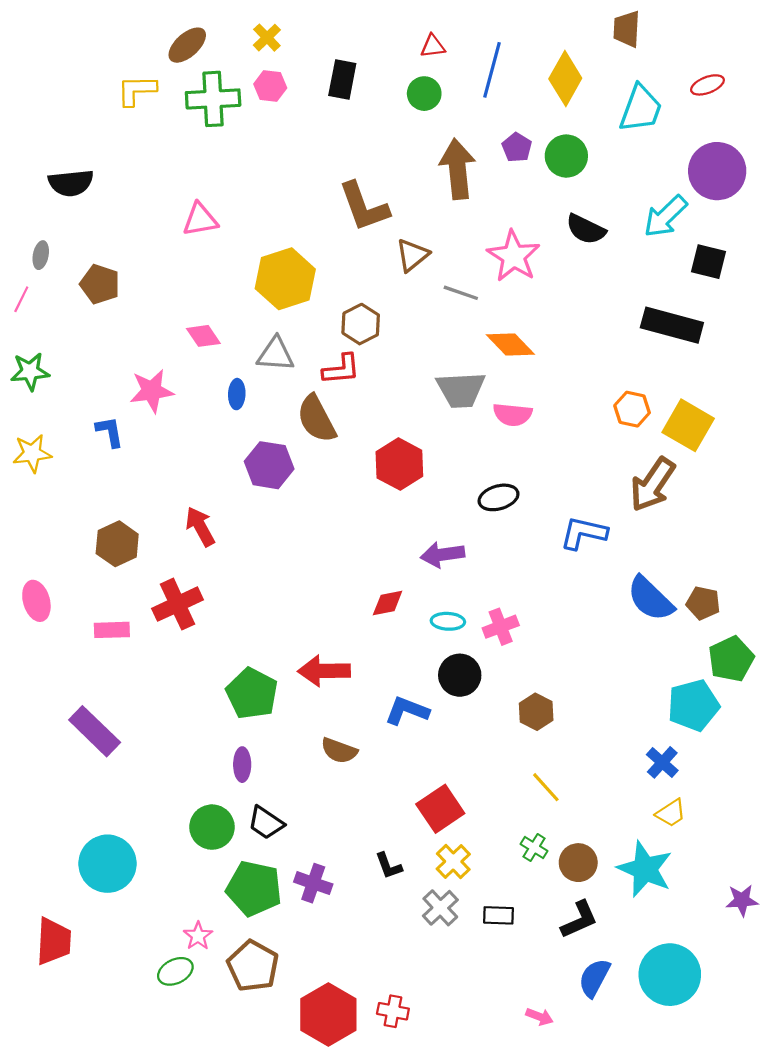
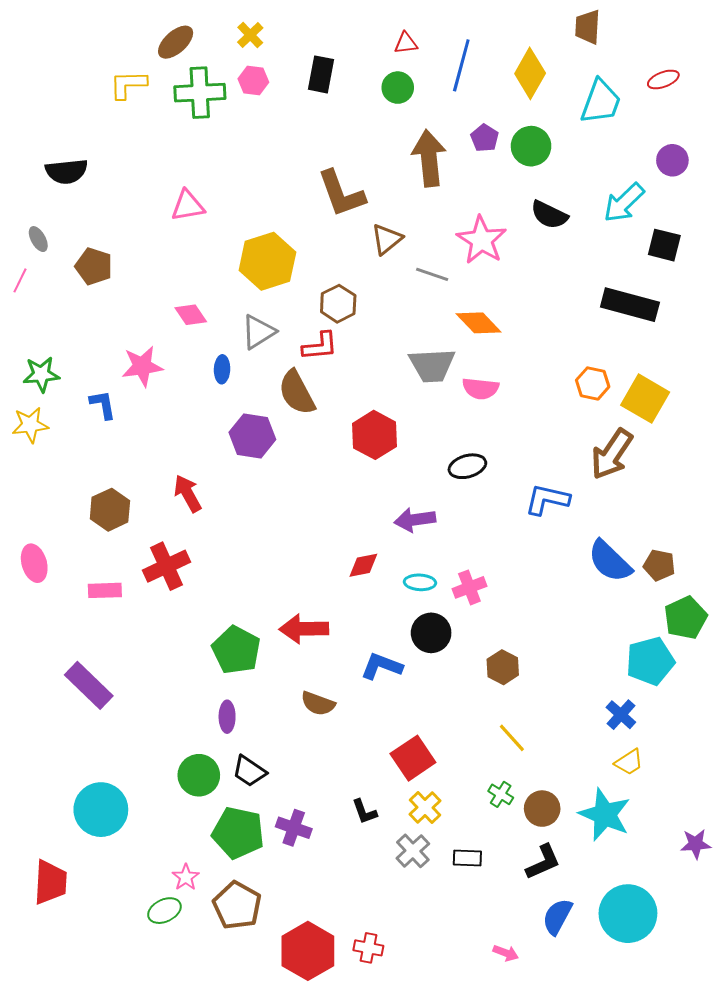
purple circle: (717, 171) -> (672, 160), size x0.6
gray ellipse: (41, 255) -> (38, 239), turned -40
gray triangle: (276, 354) -> (258, 332), turned -36
green star: (30, 371) -> (41, 374), moved

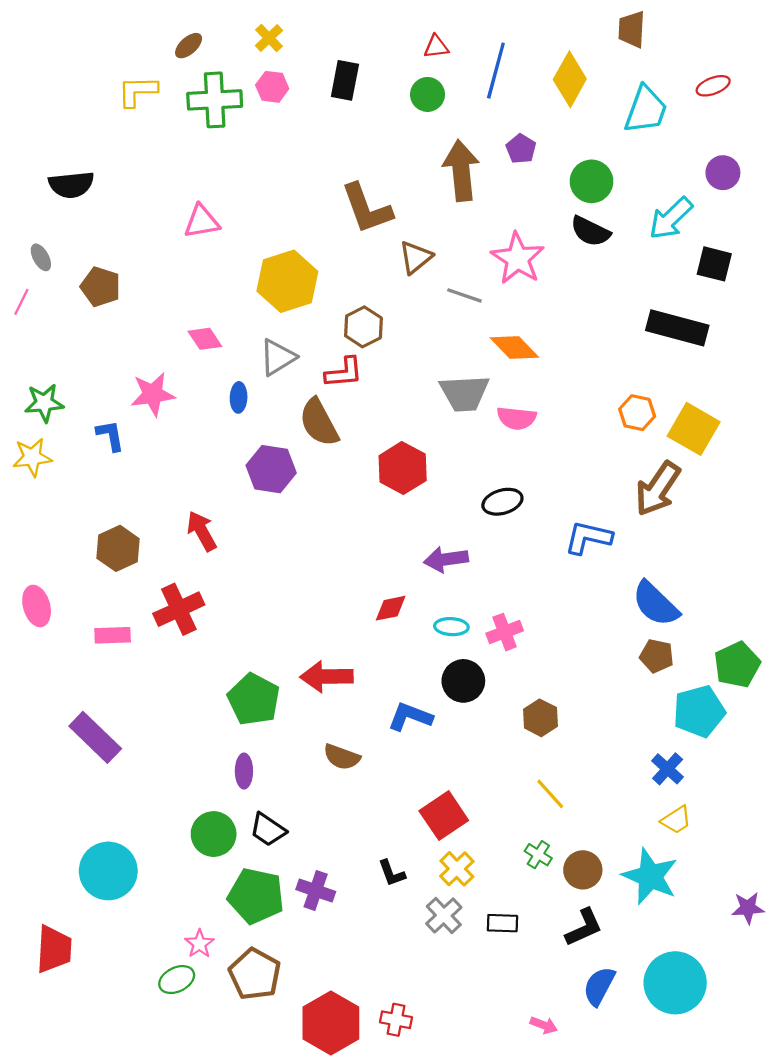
brown ellipse: (176, 42) -> (189, 46), size x0.7
green circle: (531, 146) -> (591, 181), moved
brown pentagon: (659, 565) -> (657, 656), moved

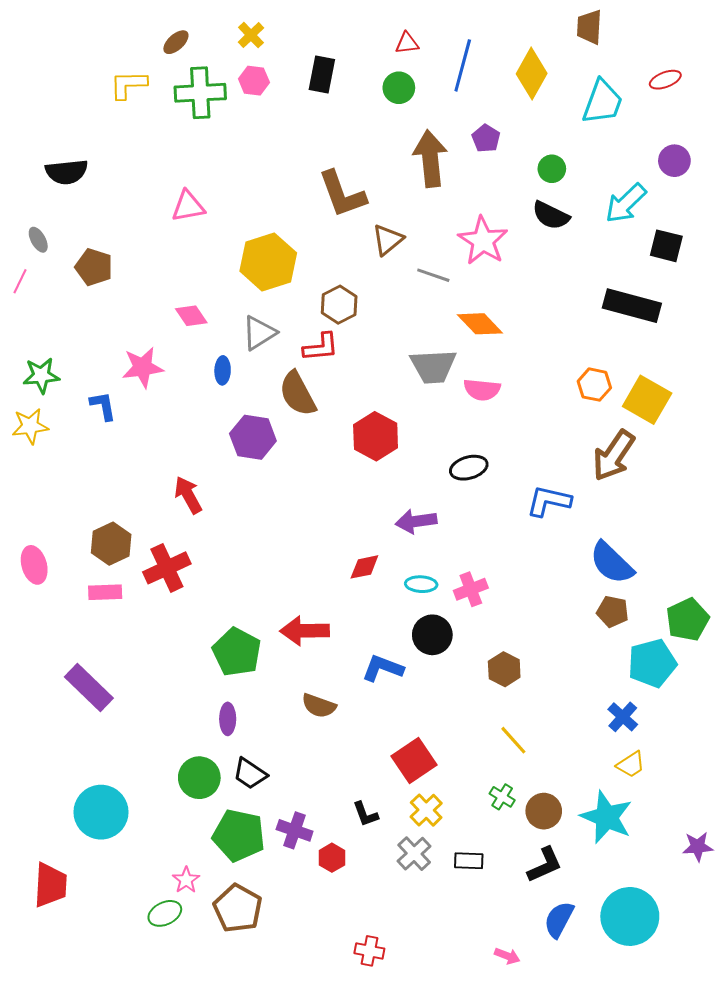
green circle: (591, 181) -> (552, 169), size x0.7
brown hexagon: (118, 548) -> (111, 544), moved
red hexagon: (331, 1023) -> (332, 858), moved, size x0.5

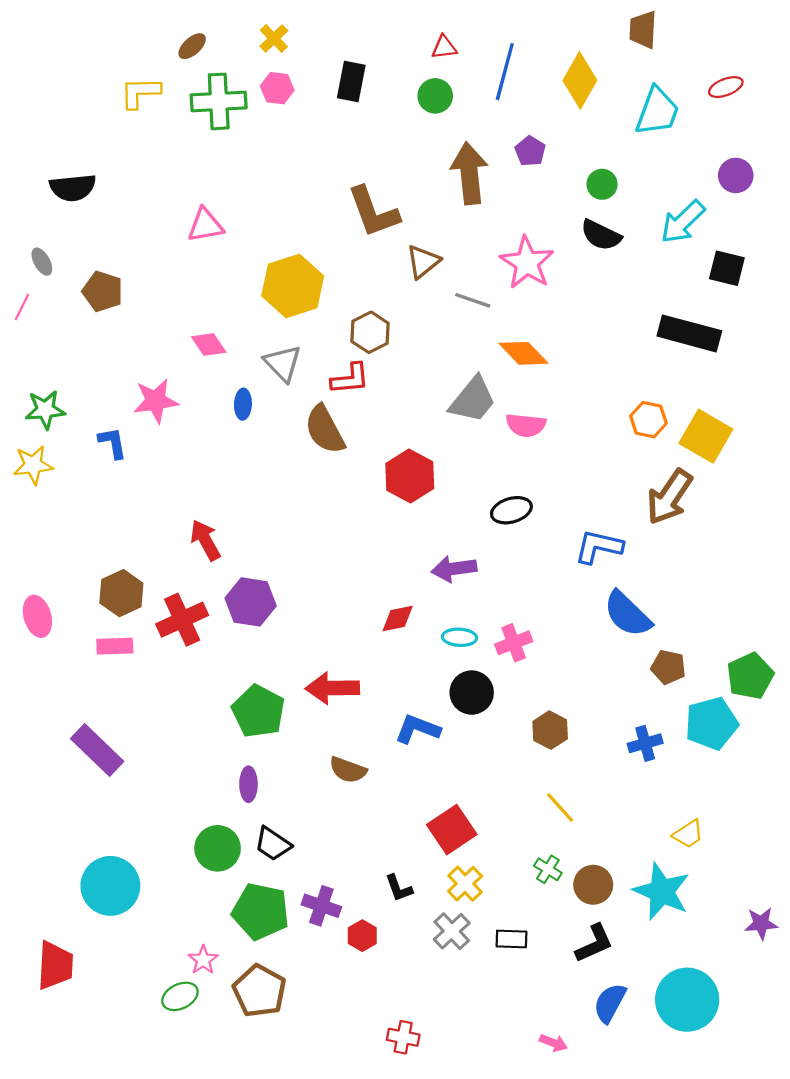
gray triangle: (259, 333) -> (283, 363), turned -42
gray trapezoid: (433, 366) -> (473, 400), turned -48
purple hexagon: (253, 437) -> (251, 602), moved
blue semicircle: (612, 563) -> (627, 614), moved
blue cross: (623, 717) -> (645, 743), moved, turned 32

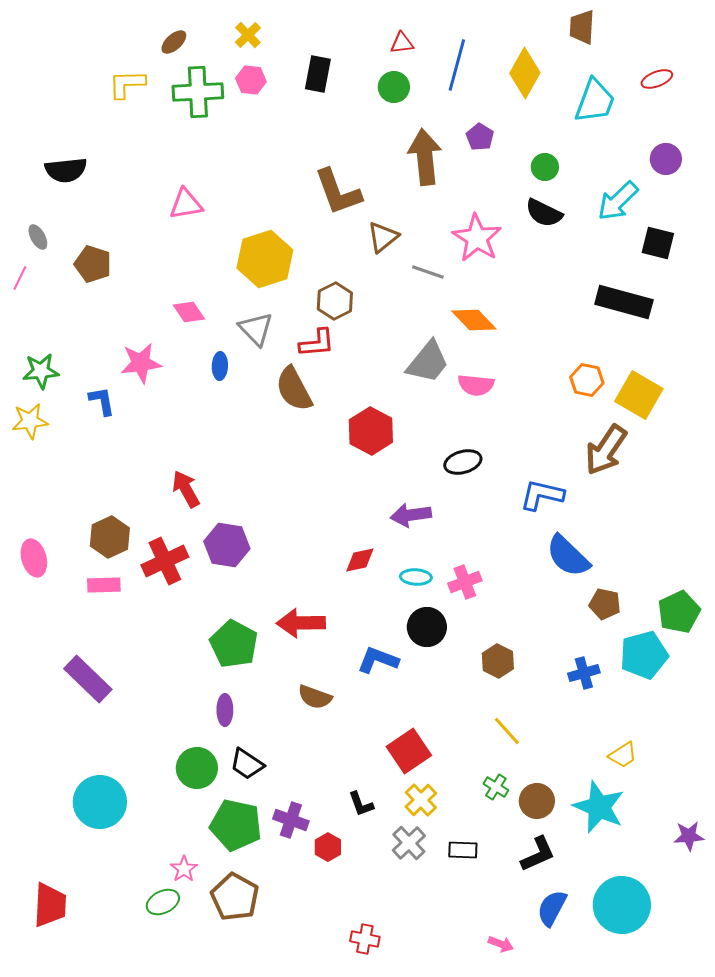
red trapezoid: (55, 965) -> (50, 905), moved

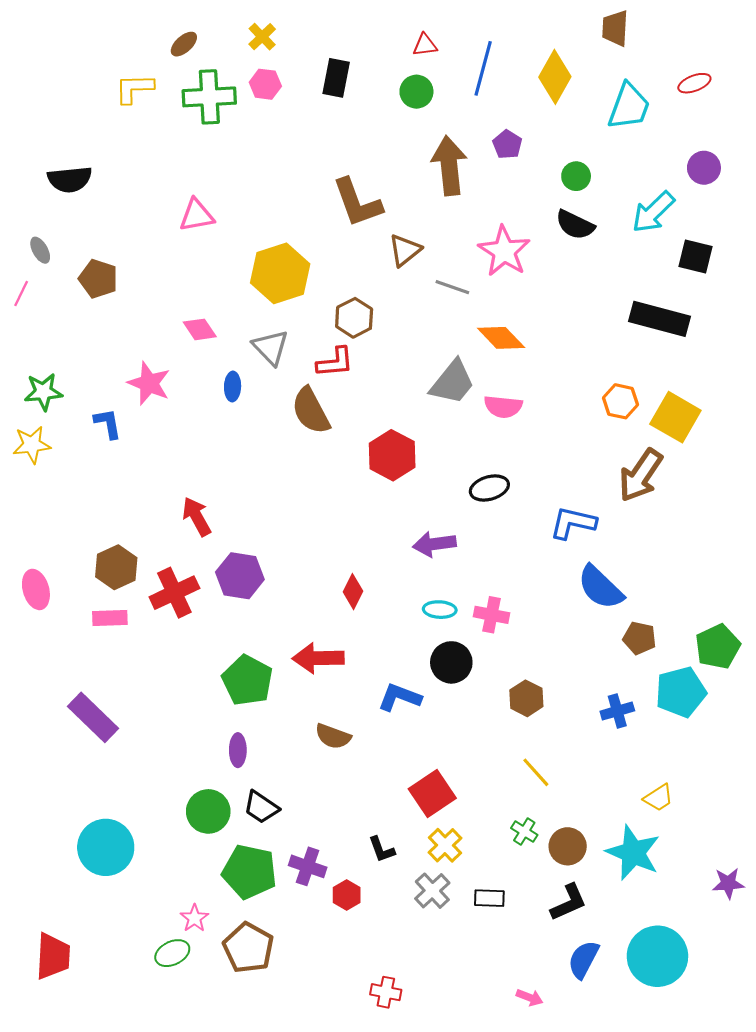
pink star: (141, 363) -> (149, 383), turned 30
red diamond: (360, 560) -> (353, 592), moved, turned -52
pink cross: (465, 582) -> (492, 615), turned 32

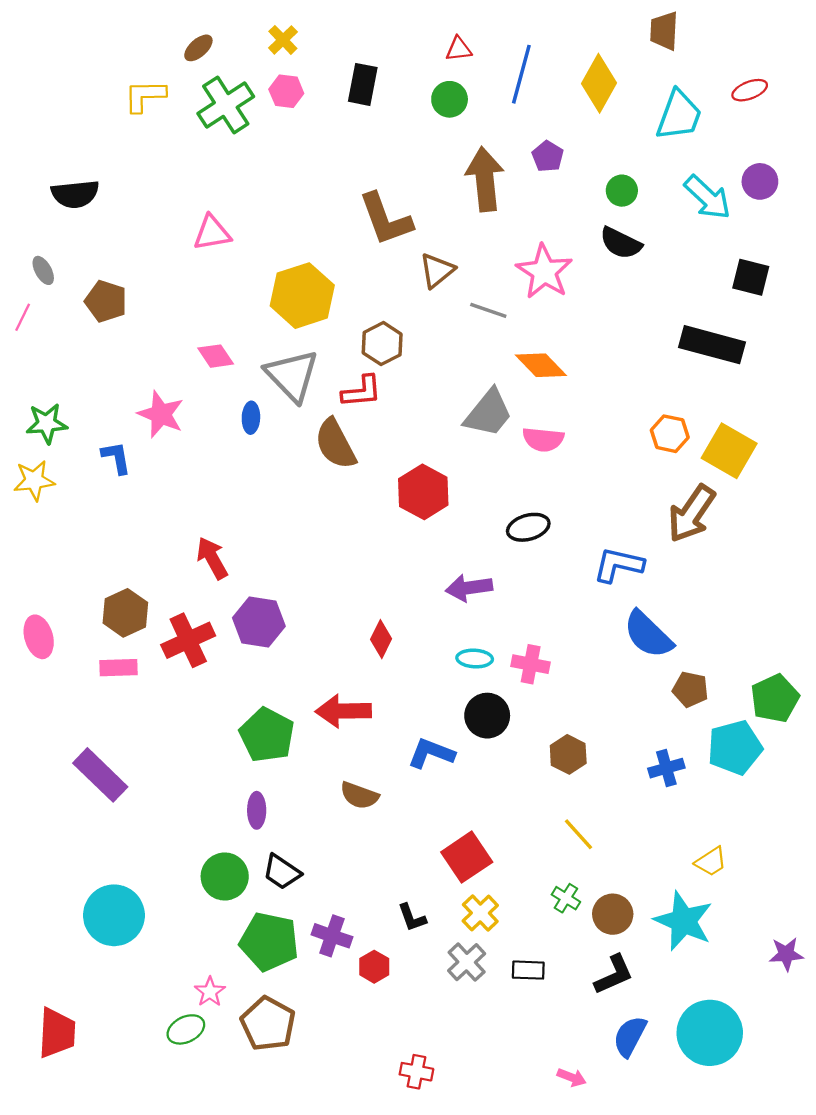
green cross: (209, 97) -> (226, 105), turned -30
cyan arrow: (653, 212) -> (707, 197), moved, turned -93
gray triangle: (271, 347) -> (292, 375), size x1.4

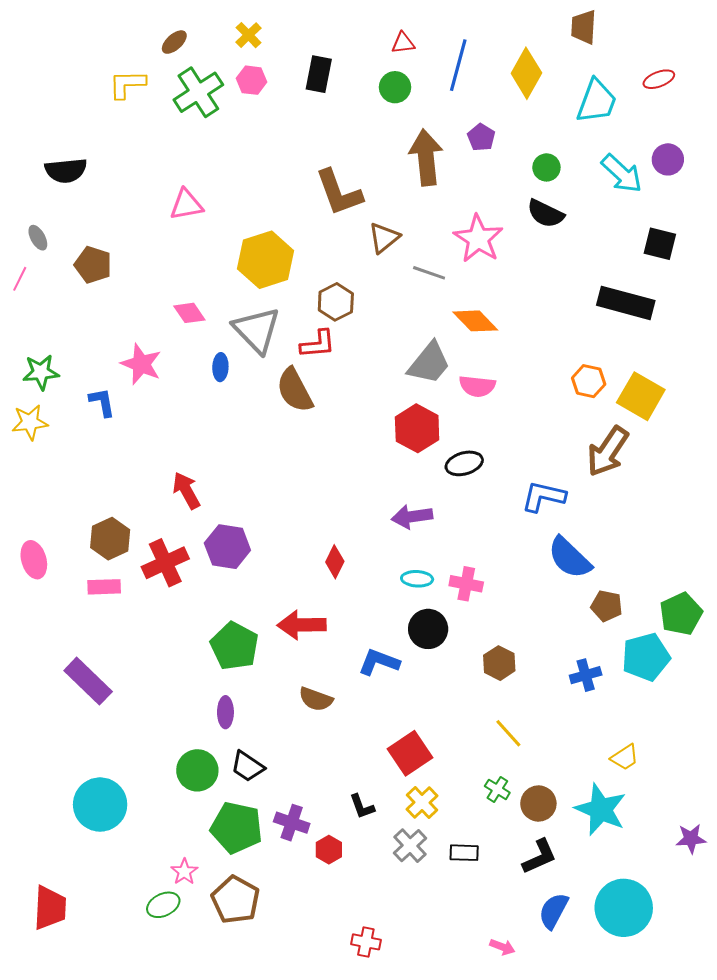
red hexagon: (423, 492) -> (417, 428), moved

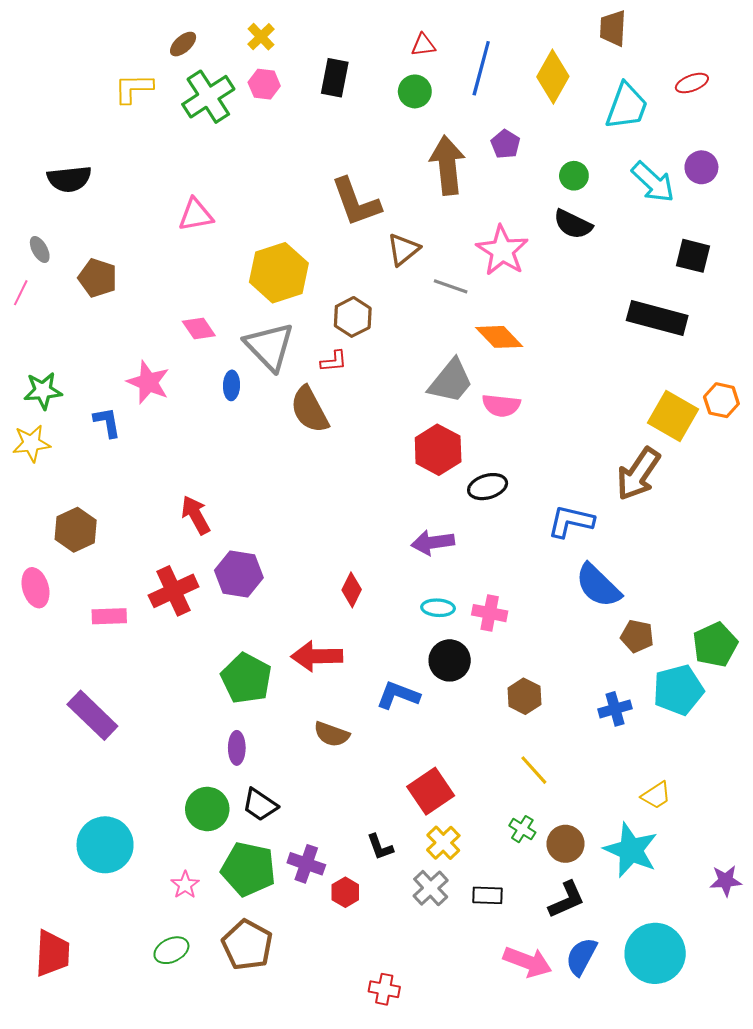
red L-shape: (318, 344) -> (334, 361), size x0.7
orange hexagon: (589, 381) -> (721, 400), moved
brown hexagon: (110, 539) -> (76, 530), moved
pink star: (184, 872) -> (185, 885), moved
pink arrow: (502, 947) -> (528, 962), moved, size x1.8

